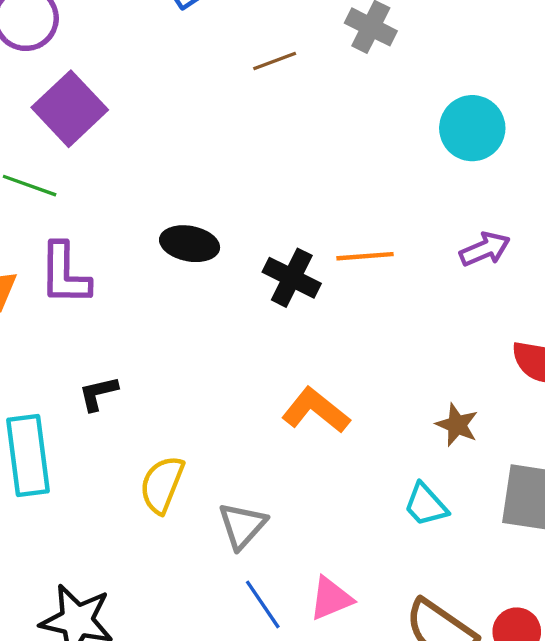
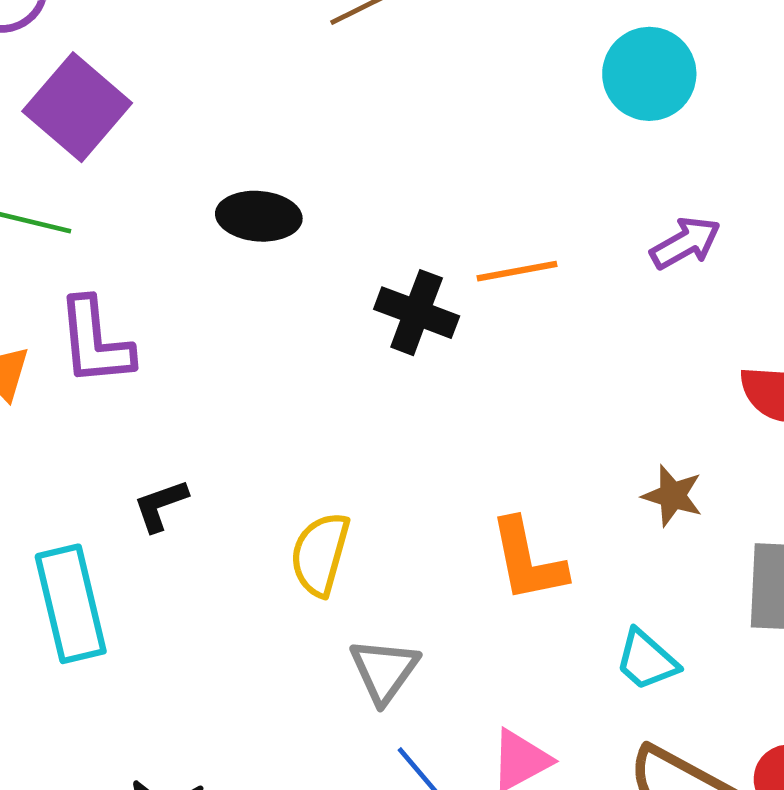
black ellipse: (190, 244) -> (259, 216), moved
orange L-shape: (316, 410) -> (528, 560), moved, turned -134
yellow semicircle: (162, 484) -> (320, 554), moved
cyan trapezoid: (426, 505) -> (646, 660), moved

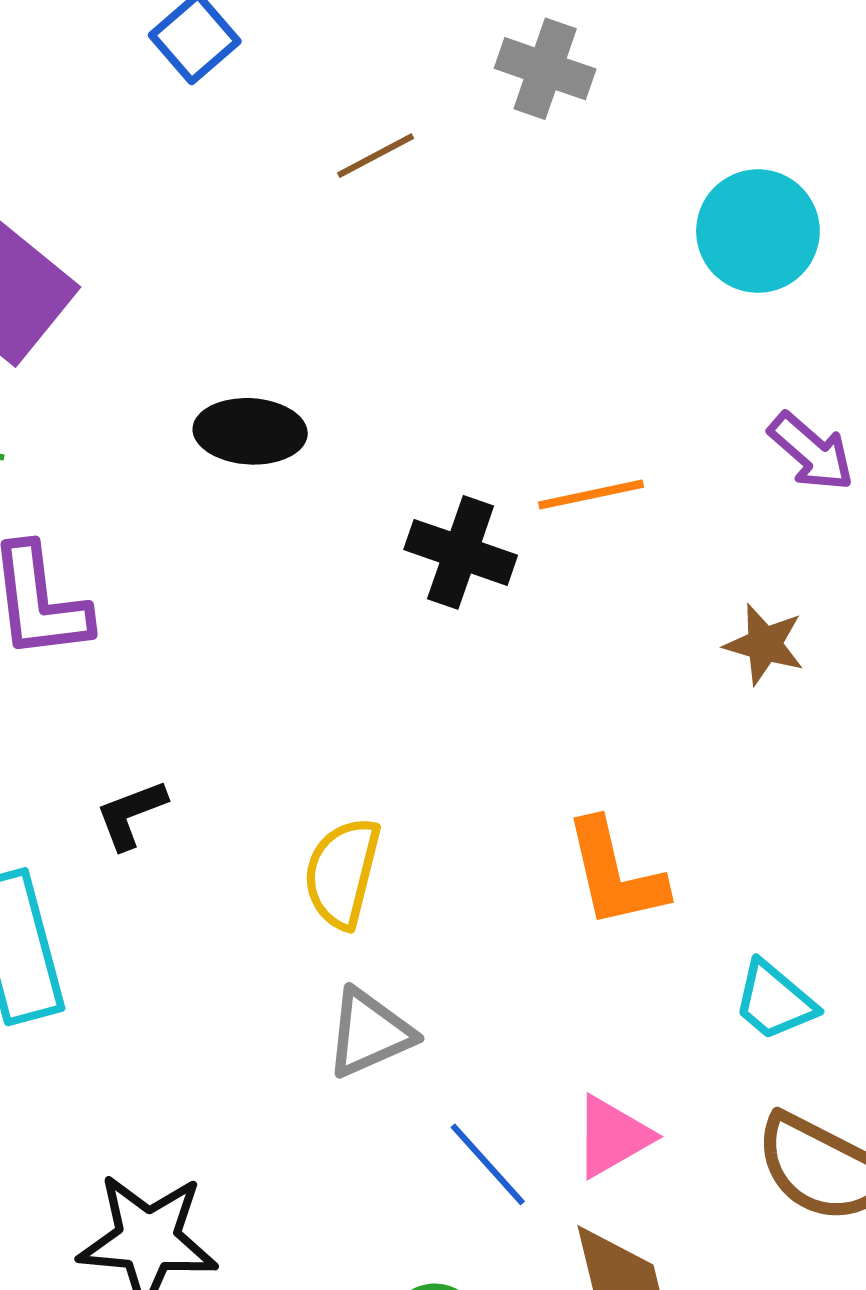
purple arrow: (685, 243) -> (811, 452), turned 72
brown star: (673, 496) -> (764, 644), moved
gray triangle: (384, 671) -> (369, 1033), moved, turned 32

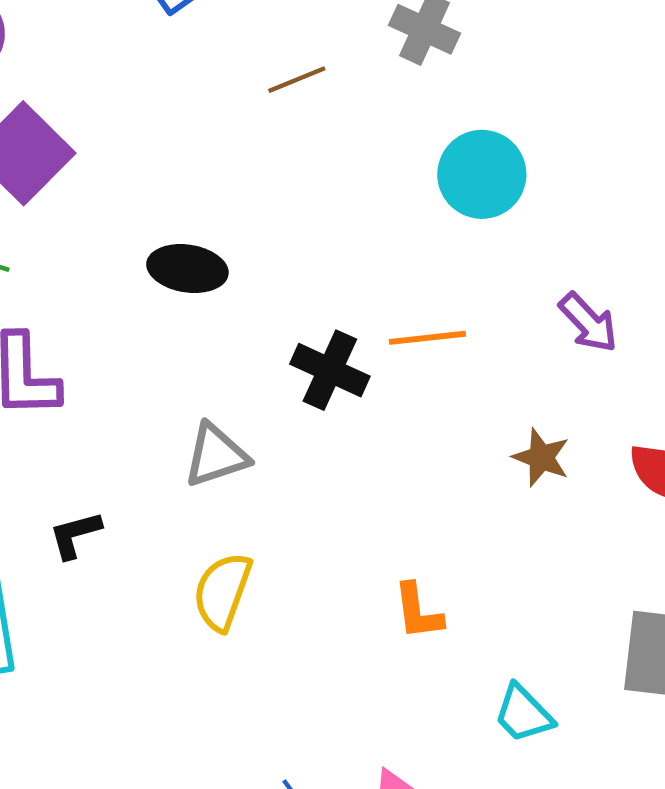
cyan circle: (758, 231) -> (482, 174), moved
orange L-shape: (615, 874) -> (418, 611), size x0.7
gray triangle: (369, 1033) -> (216, 455), moved

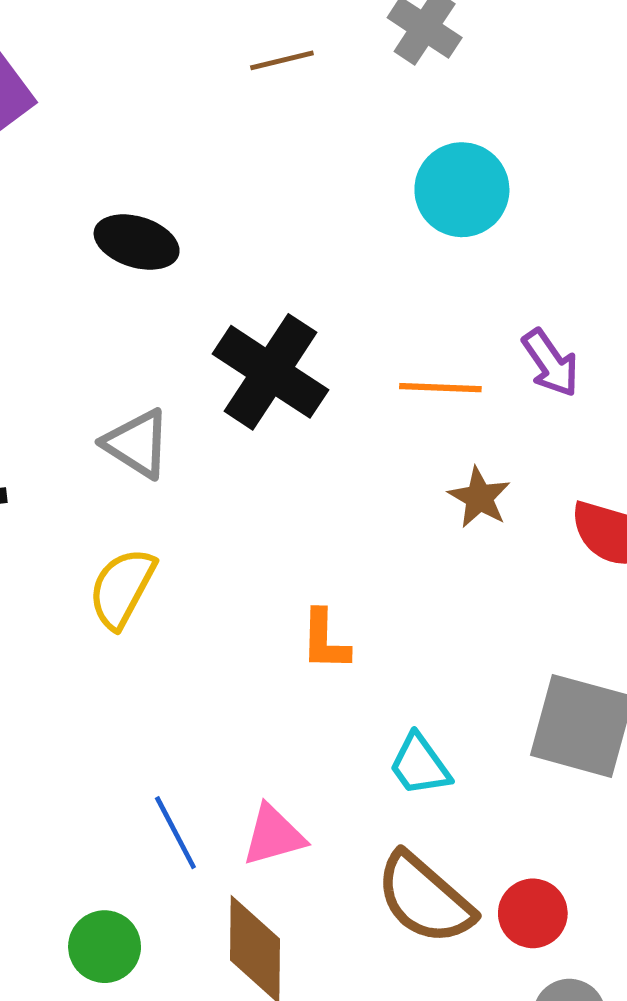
orange line: (427, 338) -> (440, 388), moved
black cross: (330, 370) -> (270, 372), size x1.4
gray triangle: (216, 455) -> (137, 444), turned 42

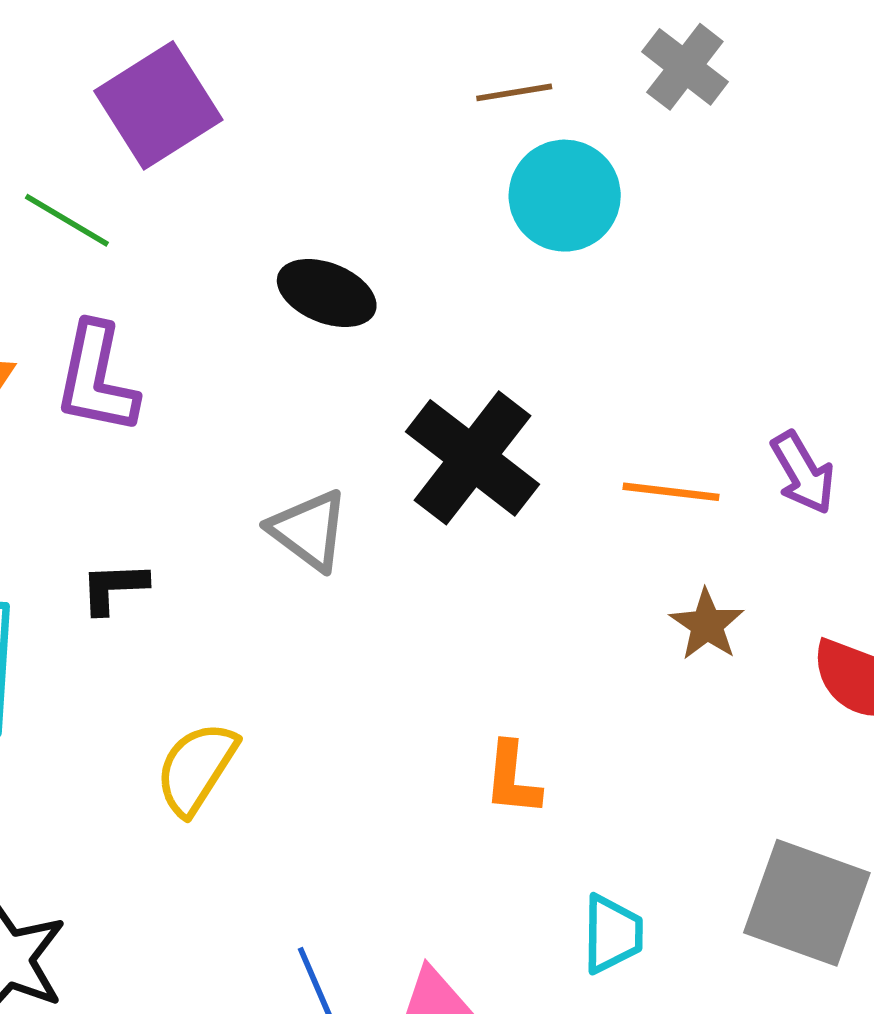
cyan circle: (462, 190) -> (565, 196), moved
yellow semicircle: (122, 588) -> (196, 768), moved
cyan trapezoid: (420, 765) -> (612, 934), turned -148

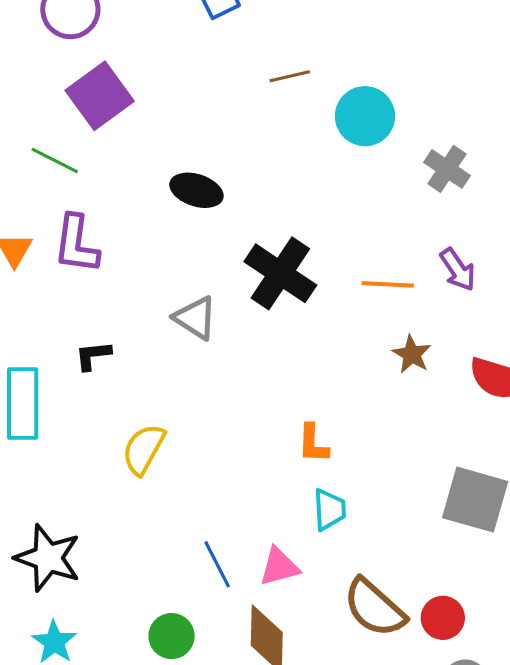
gray cross: (685, 67) -> (447, 169), moved
cyan circle: (565, 196) -> (365, 116), moved
cyan trapezoid: (612, 934) -> (329, 510), moved

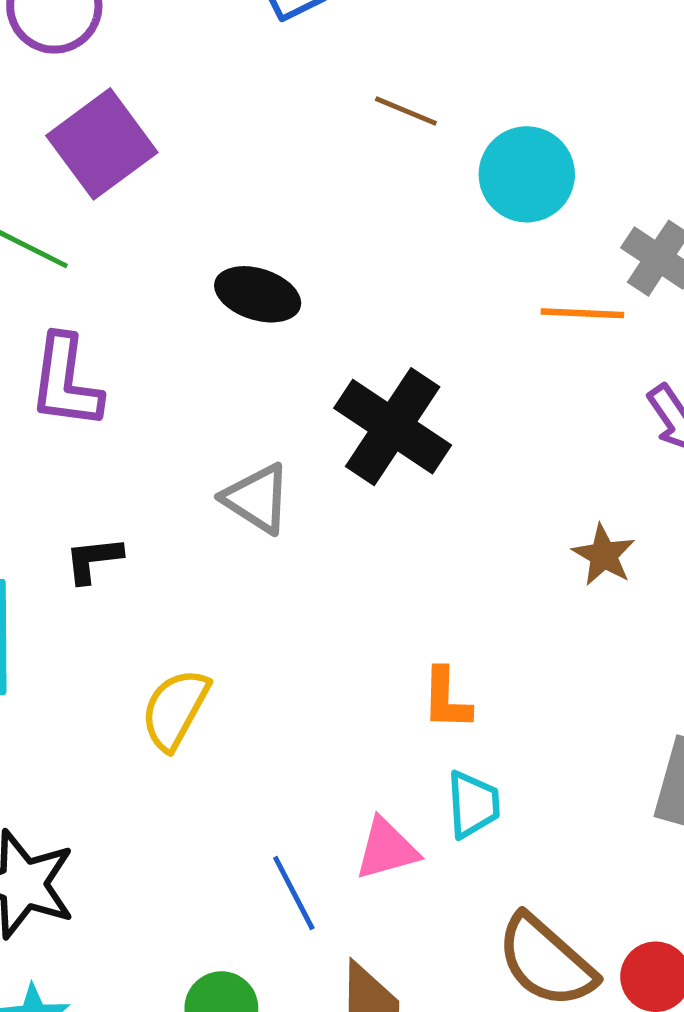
brown line: (290, 76) -> (406, 111), turned 36
orange line: (388, 284) -> (582, 313), moved
pink triangle: (279, 567) -> (387, 849), moved

